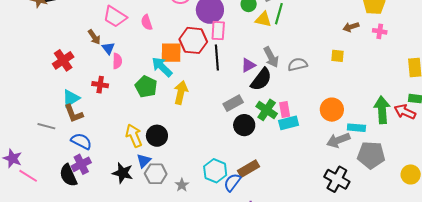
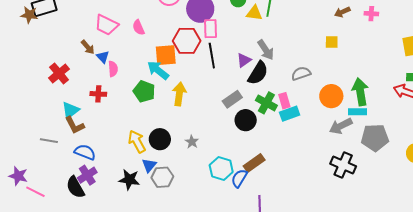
gray semicircle: (298, 64) -> (301, 73), moved
green arrow: (382, 110) -> (360, 92), moved
gray star: (182, 185) -> (192, 142), moved

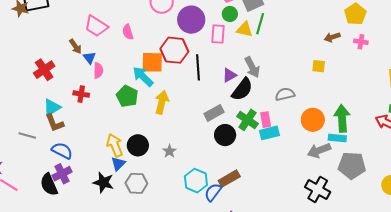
pink rectangle: (210, 29) -> (218, 34), moved
blue triangle: (149, 165) -> (118, 164), moved

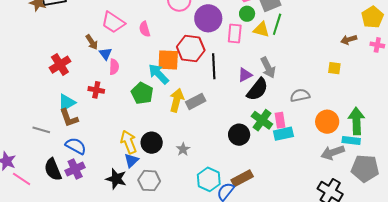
gray rectangle: (214, 113) -> (196, 101), moved
black semicircle: (49, 185) -> (53, 169), moved

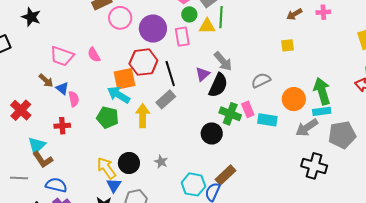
gray rectangle: (196, 101) -> (166, 99), moved
cyan rectangle: (283, 134) -> (267, 120), moved, turned 36

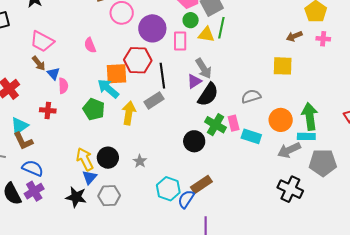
yellow square: (287, 45) -> (283, 66), size x1.5
pink trapezoid: (62, 56) -> (42, 41), moved
gray arrow: (223, 61) -> (204, 68), moved

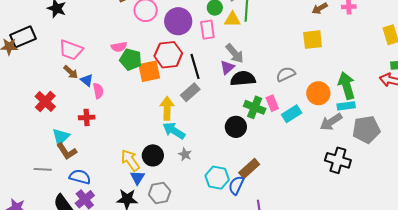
pink semicircle: (90, 45) -> (119, 47), turned -70
cyan arrow: (108, 89) -> (174, 131), moved
black semicircle: (208, 95) -> (243, 79), turned -120
green pentagon: (94, 109) -> (131, 60), moved
cyan rectangle: (251, 136) -> (292, 114), turned -42

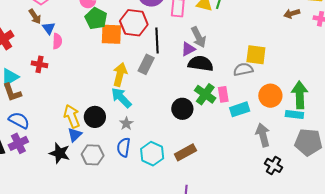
yellow square: (313, 40) -> (256, 55), moved
gray rectangle: (190, 92) -> (146, 64), turned -36
gray arrow: (331, 122) -> (263, 135), moved, turned 95
black cross: (338, 160) -> (274, 165), size x0.7
blue semicircle: (236, 185) -> (124, 147), moved, turned -30

